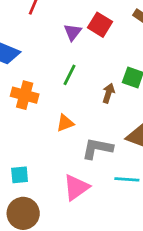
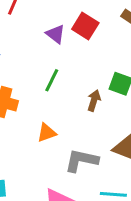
purple triangle: (73, 32) -> (56, 34), turned -30

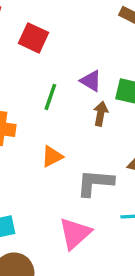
red square: (85, 26) -> (34, 38), moved
purple triangle: (56, 34) -> (91, 81), moved

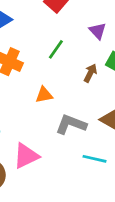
purple triangle: (91, 81) -> (98, 31), moved
pink triangle: (75, 233) -> (26, 156), moved

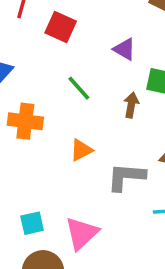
green line: (56, 49) -> (79, 88), turned -60

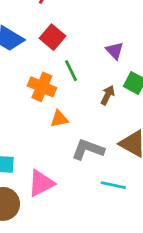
red square: (61, 27) -> (52, 37), moved
orange cross: (25, 121) -> (42, 87), moved

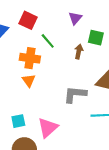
purple triangle: (115, 51) -> (75, 18), turned 40
orange triangle: (59, 119) -> (29, 81), moved, turned -40

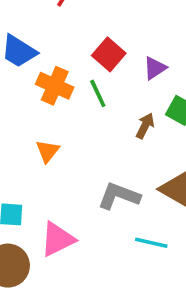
red square: (28, 20) -> (109, 54), moved
orange cross: (30, 58) -> (55, 86), moved

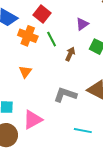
red square: (109, 54) -> (42, 14), moved
brown arrow: (145, 126) -> (70, 54), moved
cyan line: (151, 243) -> (83, 131), moved

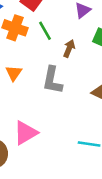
gray L-shape: (65, 95) -> (52, 80), moved, turned -95

